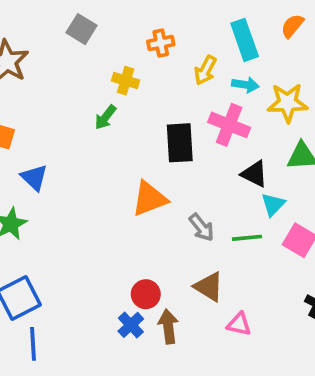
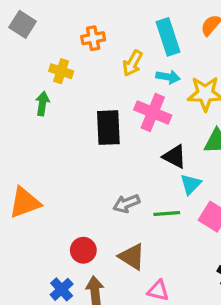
green arrow: (105, 117) -> (42, 104), turned 150
orange triangle: (149, 199) -> (25, 203), moved
gray arrow: (202, 227) -> (126, 204), turned 105
red circle: (146, 294) -> (83, 250), moved

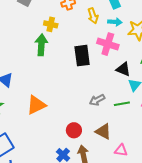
yellow arrow: (132, 63) -> (93, 16), turned -42
green arrow: (42, 104) -> (41, 45), size x1.5

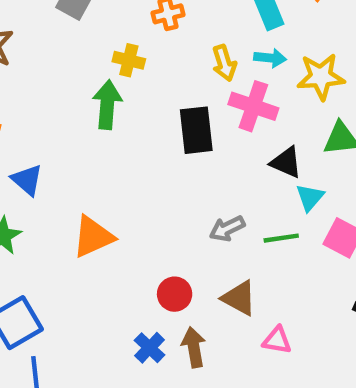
yellow arrow: (93, 16) -> (224, 63), moved

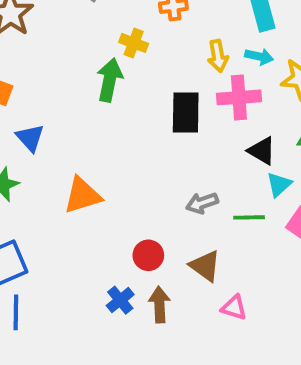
pink cross: (253, 106) -> (239, 97), turned -30

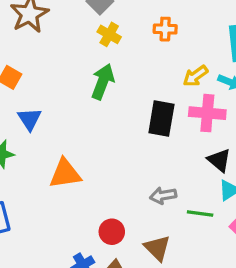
yellow cross: (134, 43) -> (109, 34), moved
yellow arrow: (218, 56) -> (195, 76), turned 55

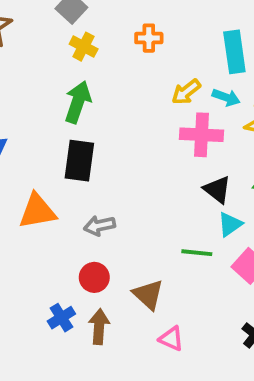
black rectangle: (161, 118) -> (79, 161), moved
gray arrow: (163, 196) -> (99, 226), moved

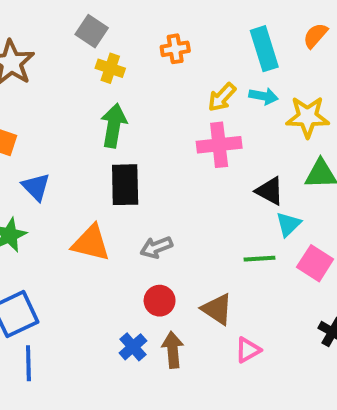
pink cross: (202, 135) -> (219, 145), moved
orange triangle: (37, 211) -> (91, 243), turned 33
pink triangle: (171, 339) -> (248, 350), turned -44

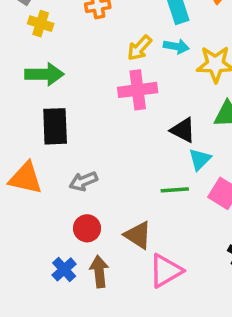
green arrow: (114, 126) -> (44, 74), turned 81
pink triangle: (248, 350) -> (166, 271), size x1.5

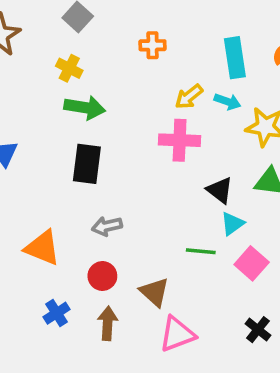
yellow cross: (41, 24) -> (69, 68), moved
orange triangle: (26, 178) -> (43, 248), moved
blue cross: (64, 269) -> (57, 313), moved

